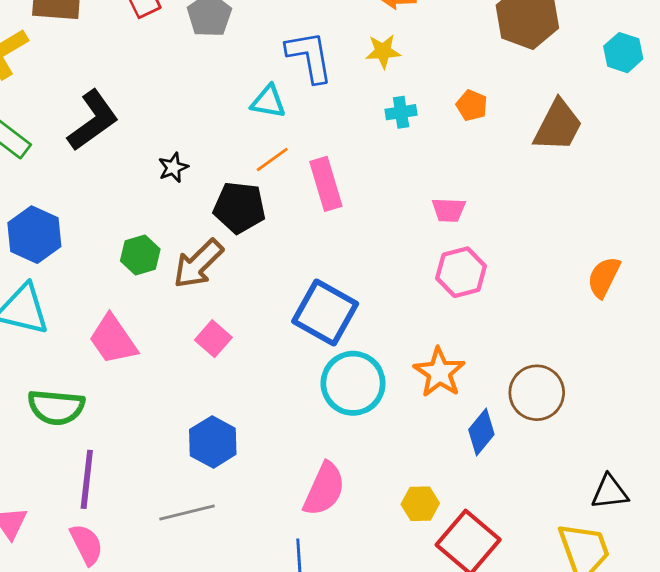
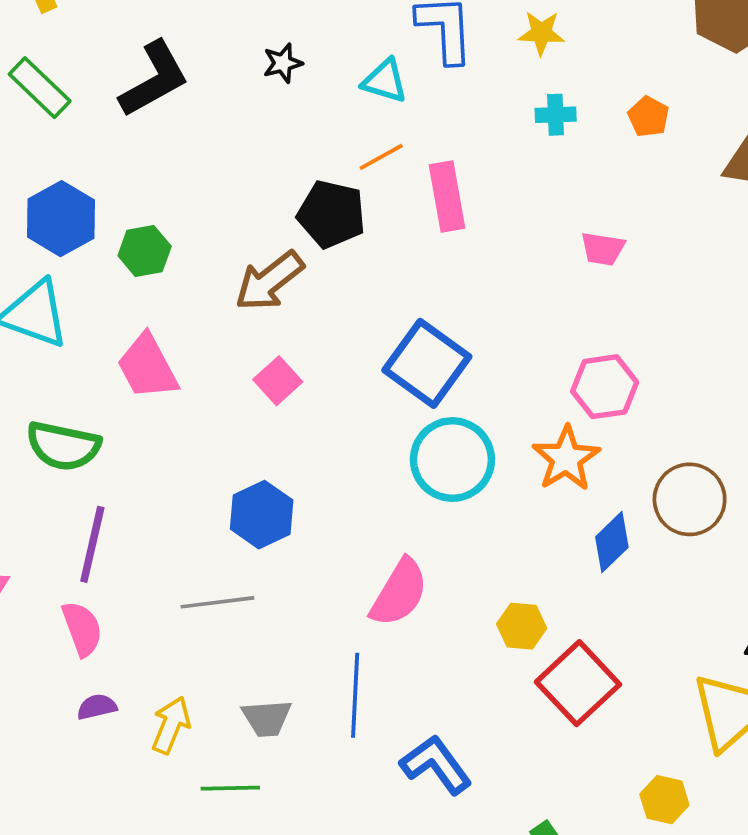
black star: (173, 168) -> (283, 63), moved
green hexagon: (140, 255) -> (145, 251), moved
pink hexagon: (461, 272) -> (605, 387), moved

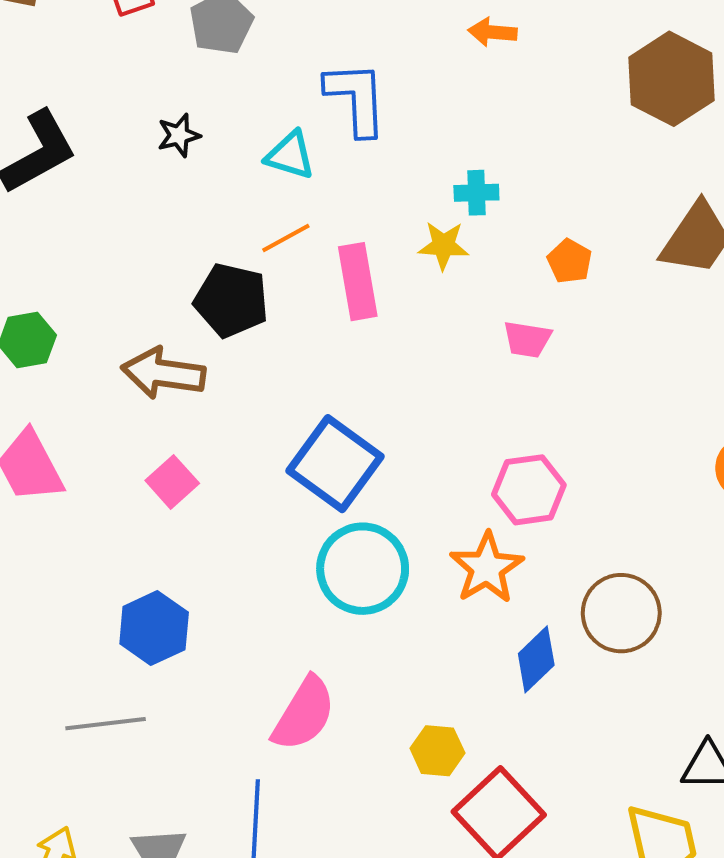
yellow star: (541, 33) -> (443, 245), moved
orange pentagon: (648, 117) -> (570, 261), moved
brown arrow: (269, 281) -> (163, 373), turned 46

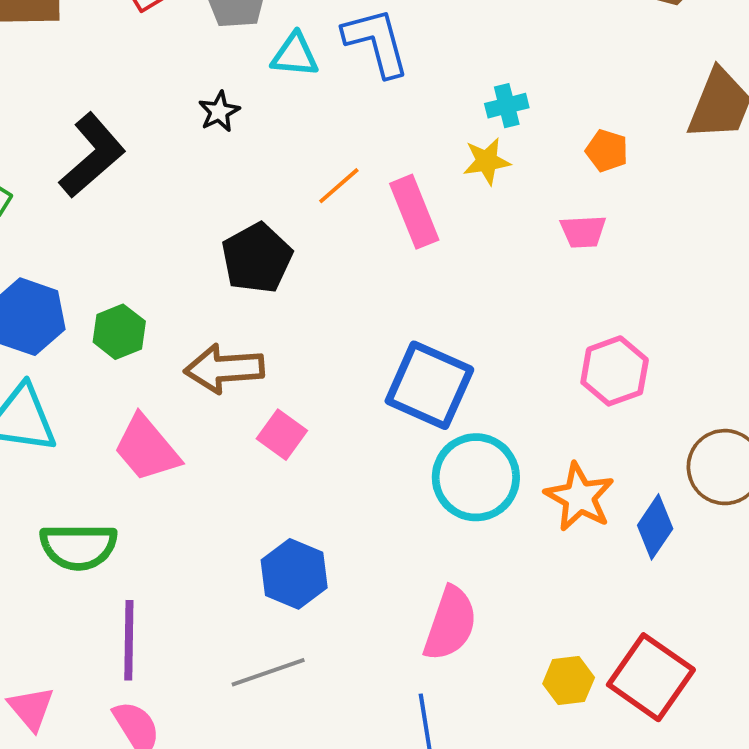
cyan triangle: (290, 155) -> (295, 55), moved
black pentagon: (231, 300) -> (257, 258), moved, turned -30
brown arrow: (163, 373) -> (224, 369), moved
orange star: (487, 568) -> (579, 497), moved
yellow hexagon: (437, 751) -> (569, 681), moved

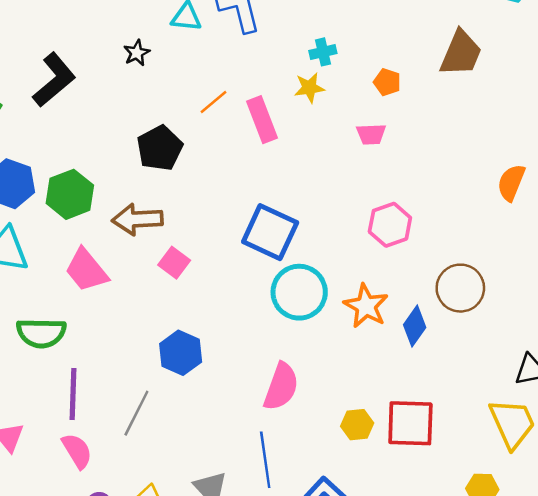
green hexagon: (119, 332) -> (70, 194), size x1.4
gray line: (268, 672) -> (136, 413), moved, turned -45
red square: (651, 677) -> (410, 423), turned -34

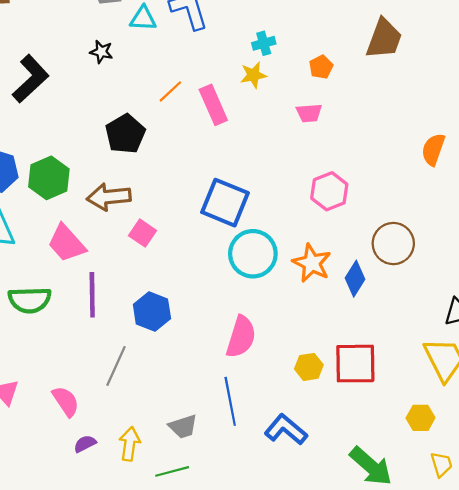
black star: (137, 53) -> (101, 52), turned -30
orange pentagon: (387, 82) -> (321, 67), turned 30
purple line: (73, 394) -> (92, 295), moved

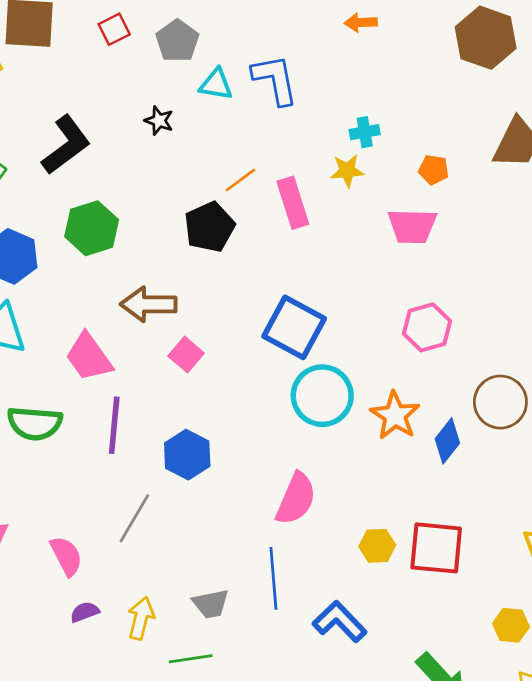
orange pentagon: (321, 67) -> (434, 170), turned 30
pink trapezoid: (309, 113) -> (412, 226), size x1.5
black pentagon: (125, 134) -> (209, 227), moved
green hexagon: (49, 178) -> (92, 228), moved

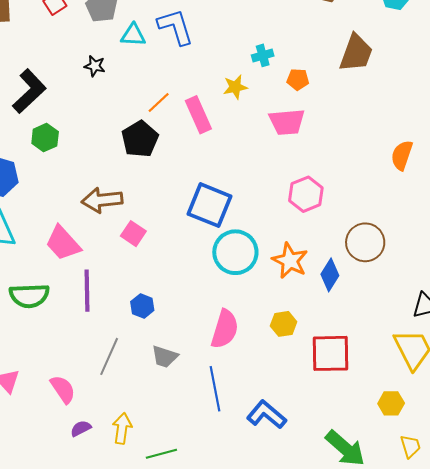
cyan cross: (365, 132) -> (263, 55), moved
green hexagon: (92, 228) -> (45, 138), moved, size x0.7
blue hexagon: (187, 455) -> (142, 306), size x0.7
yellow hexagon: (377, 546) -> (284, 324), moved
gray trapezoid: (211, 604) -> (165, 357), moved, turned 36

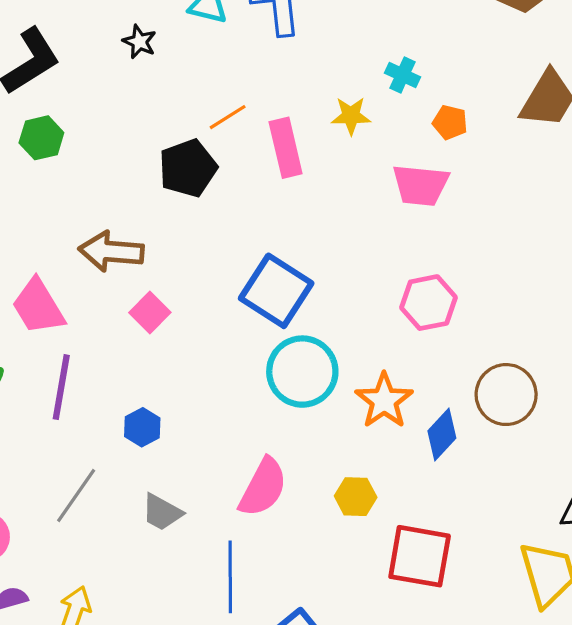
cyan cross: (263, 55) -> (403, 75), turned 30

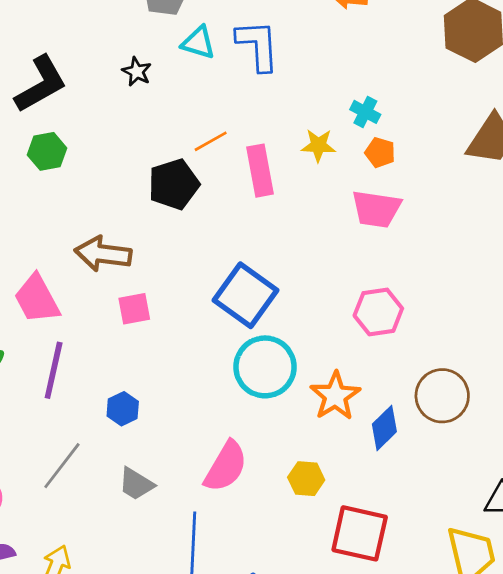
orange pentagon: (450, 122) -> (380, 153), moved
pink square: (150, 312) -> (134, 309), turned 32

